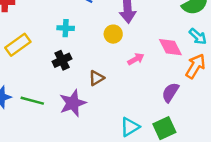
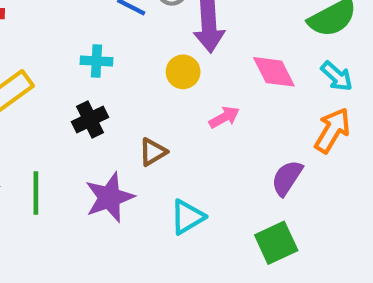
pink diamond: (170, 47) -> (274, 72), moved
green line: (32, 101) -> (36, 193), turned 75
cyan triangle: (130, 127) -> (187, 217), moved

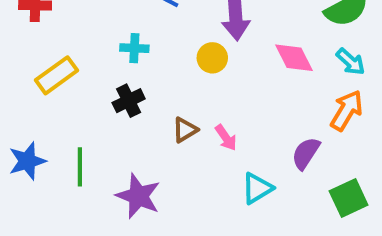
pink arrow: (224, 117) -> (226, 138), moved, turned 84
purple star: (109, 197) -> (138, 196), moved, turned -30
cyan triangle: (187, 217) -> (257, 188), moved
green square: (276, 243) -> (349, 198), moved

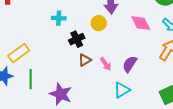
yellow rectangle: (56, 75) -> (19, 53), moved
black cross: (129, 101) -> (77, 39), moved
purple semicircle: (306, 153) -> (130, 64), moved

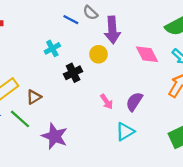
cyan cross: (59, 18) -> (52, 48), turned -32
brown triangle: (85, 60) -> (34, 97), moved
green line: (31, 79) -> (20, 119), turned -48

